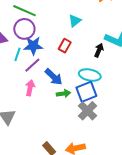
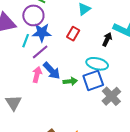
blue arrow: (54, 77) -> (52, 71), moved
gray cross: (88, 111) -> (111, 96), moved

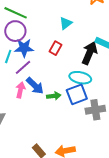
black arrow: (107, 39) -> (90, 53), size x1.6
gray cross: (111, 96) -> (95, 110), turned 36

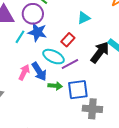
purple line: (23, 67) -> (70, 64), moved
cyan ellipse: (80, 78) -> (53, 57), moved

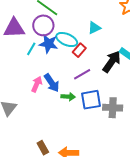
cyan ellipse: (53, 57) -> (67, 40), moved
gray cross: (92, 109) -> (113, 108), moved

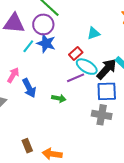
cyan ellipse: (67, 40) -> (87, 67), moved
blue arrow: (52, 83) -> (29, 88), moved
pink arrow: (37, 84) -> (13, 75), moved
blue square: (91, 100) -> (107, 91), moved

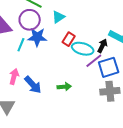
cyan triangle: (94, 33) -> (58, 17), moved
black arrow: (107, 69) -> (102, 46), size x0.6
purple line: (76, 78) -> (94, 61), moved

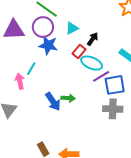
cyan line: (21, 45) -> (31, 69), moved
black arrow: (102, 46) -> (93, 39), moved
pink arrow: (14, 77) -> (20, 81), turned -35
blue arrow: (33, 85) -> (53, 101), moved

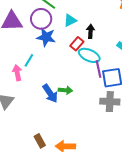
black arrow: (93, 39) -> (90, 31), turned -32
purple line: (101, 76) -> (99, 69), turned -72

